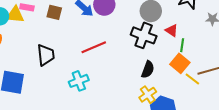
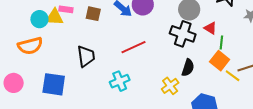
yellow cross: (148, 95) -> (170, 86), moved

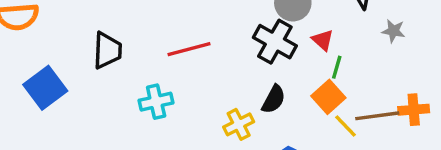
blue square: (54, 84) -> (45, 88), turned 35

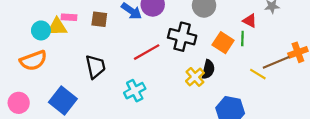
red triangle: (323, 40) -> (250, 21), moved
black cross: (275, 42) -> (182, 37), moved
orange square: (328, 97) -> (223, 43), moved
yellow cross: (239, 124) -> (195, 77), moved

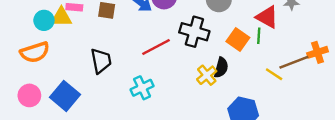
red triangle: (250, 21) -> (267, 17), size x1.5
pink circle: (19, 103) -> (29, 95), moved

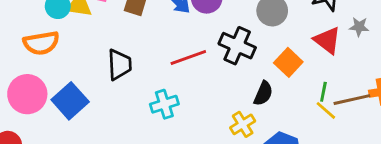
green line: (259, 36) -> (323, 92), moved
yellow cross: (207, 75) -> (243, 124), moved
pink circle: (29, 95) -> (27, 94), size x1.4

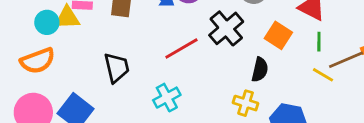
black cross: (237, 46) -> (226, 28), turned 36
green line: (323, 92) -> (319, 42), moved
yellow cross: (243, 124) -> (246, 103), turned -30

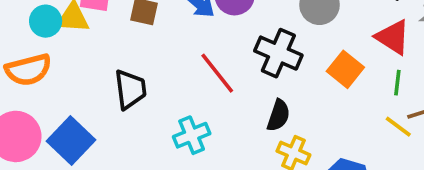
black cross: (226, 28) -> (278, 53), turned -32
red line: (181, 48) -> (217, 73), turned 76
black semicircle: (260, 70) -> (278, 115), moved

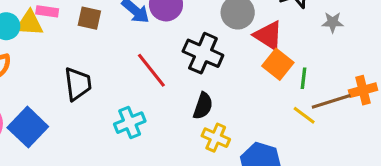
red triangle: (393, 37) -> (268, 35), moved
orange square: (345, 69) -> (278, 64), moved

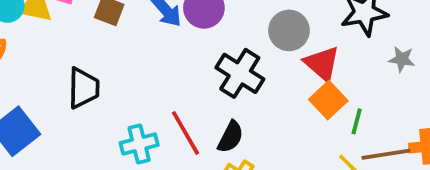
red line: (151, 70) -> (185, 133), moved

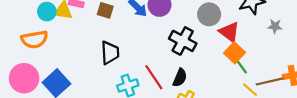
black trapezoid: (83, 88) -> (110, 53), moved
green line: (357, 121) -> (242, 67), moved, turned -48

